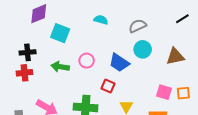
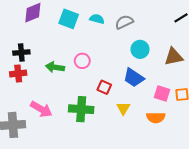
gray semicircle: (138, 26) -> (124, 22), moved
cyan square: (60, 33) -> (69, 19), moved
blue trapezoid: (119, 63) -> (134, 78), moved

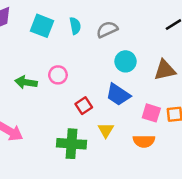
cyan semicircle: (97, 19) -> (75, 26), turned 64
red square: (104, 87) -> (84, 106), turned 32
green cross: (81, 109) -> (71, 144), moved

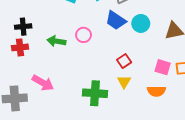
blue trapezoid: (118, 95) -> (116, 20), moved
red square: (84, 106) -> (124, 61), moved

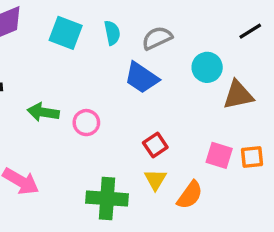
cyan circle: (141, 23) -> (207, 67), moved
pink circle: (84, 35) -> (86, 123), moved
orange semicircle: (156, 91) -> (190, 195), moved, turned -54

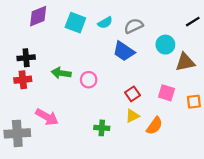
cyan semicircle: (112, 33) -> (105, 23), turned 72
pink square: (219, 155) -> (166, 93), moved
yellow triangle: (155, 179) -> (132, 116), turned 32
green cross: (107, 198) -> (102, 128), size x0.6

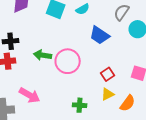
gray semicircle: (134, 26) -> (122, 12), moved, turned -30
pink circle: (89, 80) -> (68, 61), size x1.6

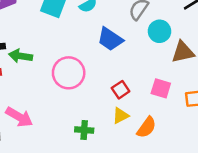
green arrow: (43, 55) -> (21, 56), moved

